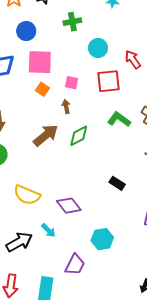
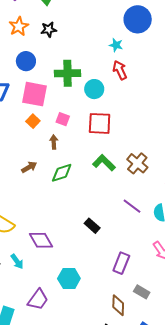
green cross: (72, 22) -> (68, 73), moved, size x1.4
red arrow: (133, 59) -> (120, 70), moved
brown arrow: (46, 135) -> (29, 167), size x0.6

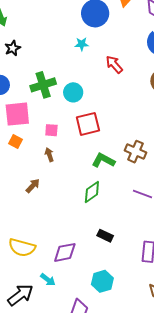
red arrow: (120, 70) -> (114, 64), moved
orange square: (33, 121) -> (16, 141), moved
green diamond: (62, 173) -> (92, 192), moved
black rectangle: (92, 226) -> (105, 236), moved
purple diamond: (41, 240) -> (65, 252), turned -55

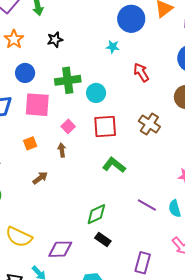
black star: (13, 48) -> (55, 40), moved
pink square: (51, 130) -> (68, 126), turned 32
orange square: (16, 141) -> (30, 143), moved, turned 32
brown cross: (136, 152) -> (149, 124), moved
green diamond: (92, 192) -> (96, 214), moved

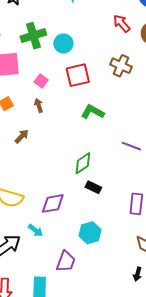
red arrow: (141, 72) -> (122, 23), moved

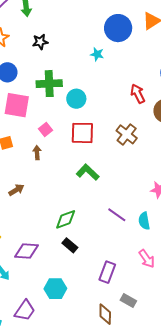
brown arrow: (22, 136) -> (16, 190), moved

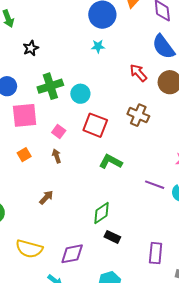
cyan star: (97, 54) -> (98, 46), moved
red square: (82, 133) -> (95, 125), turned 35
purple line: (117, 215) -> (155, 185), moved

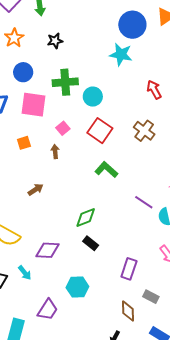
cyan star: (98, 46) -> (121, 54), size x1.6

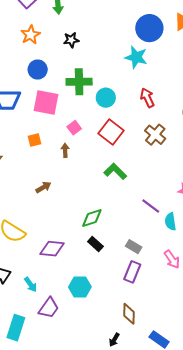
red arrow: (154, 90) -> (147, 98), moved
cyan arrow: (25, 273) -> (31, 284), moved
gray rectangle: (151, 297) -> (134, 247), moved

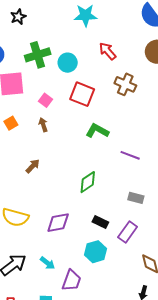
purple line: (151, 206) -> (130, 155), moved
black rectangle: (95, 244) -> (100, 222), moved
purple rectangle: (132, 272) -> (128, 232), moved, turned 30

